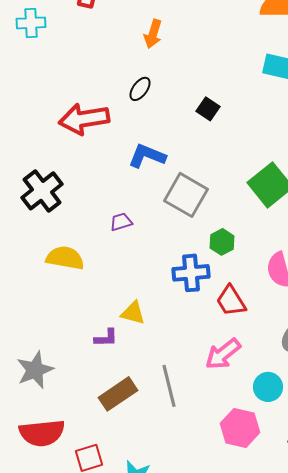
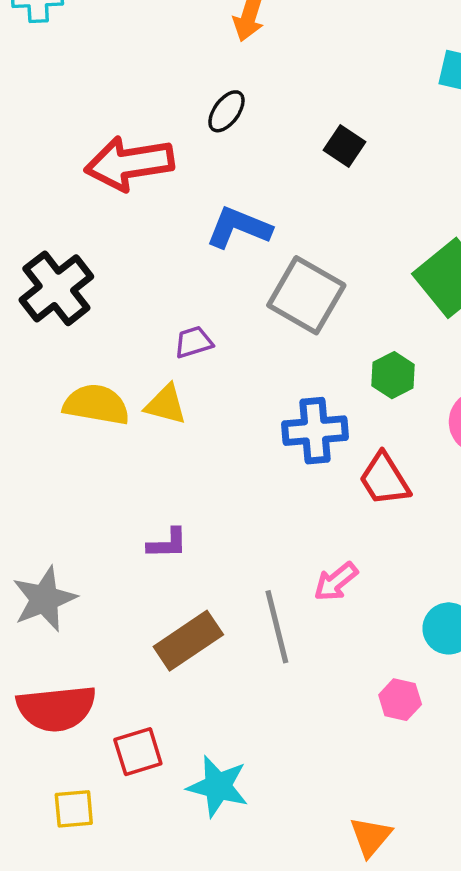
green hexagon: (222, 242) -> (393, 375), moved
yellow triangle: (133, 313) -> (166, 405), moved
pink arrow: (223, 354) -> (336, 582), moved, size x0.7
pink hexagon: (240, 428) -> (400, 700), size x0.6

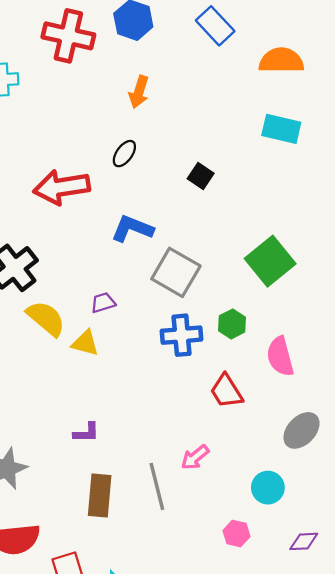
yellow semicircle: (96, 405) -> (46, 318), moved, turned 30
blue cross: (315, 431) -> (182, 335), moved
brown rectangle: (188, 641) -> (100, 495), turned -51

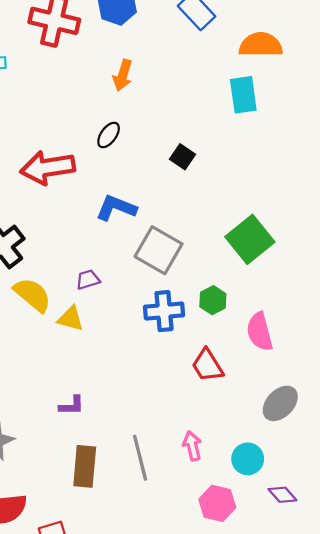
cyan rectangle: (281, 129) -> (243, 95), moved, turned 69
pink arrow: (195, 457) -> (192, 446), moved, turned 116
pink hexagon: (236, 534) -> (217, 503), size x1.4
purple diamond: (304, 541) -> (282, 495), moved, turned 52

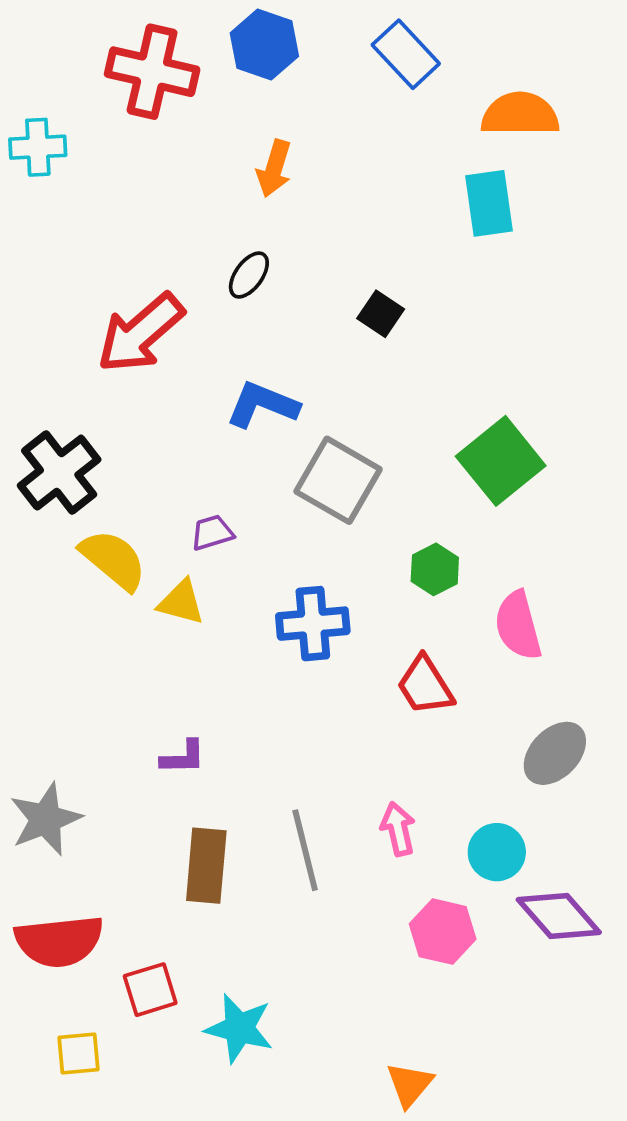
red arrow: (48, 168) -> (140, 333), turned -32
blue cross: (164, 311) -> (313, 624), moved
purple diamond: (282, 495) -> (559, 916), size x1.6

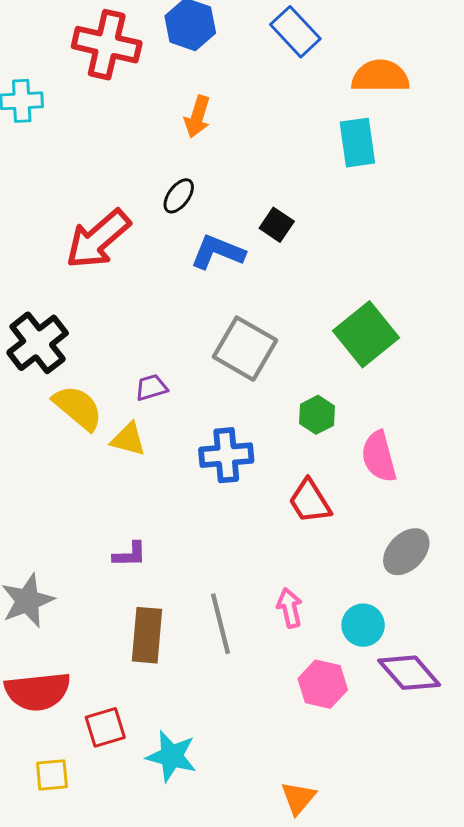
blue L-shape: (262, 405) -> (218, 252), moved

